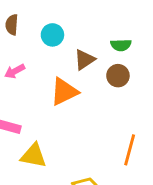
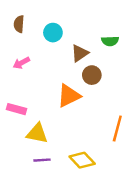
brown circle: (118, 76) -> (92, 75), moved
orange triangle: (64, 92) -> (69, 96), moved

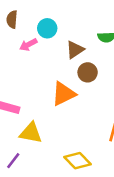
pink arrow: (21, 63) -> (28, 45), moved
purple line: (42, 160) -> (13, 161), moved, turned -49

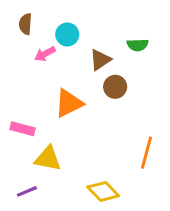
orange triangle: (64, 94) -> (69, 103), moved
purple line: (13, 161) -> (27, 191), turned 30

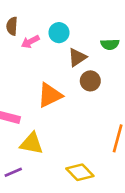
cyan circle: (67, 34) -> (59, 33), moved
pink arrow: (45, 54) -> (30, 42), moved

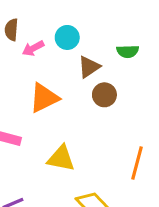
orange triangle: (50, 95) -> (44, 98), moved
yellow triangle: (32, 144) -> (61, 158), moved

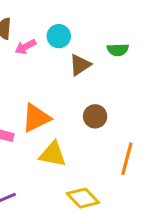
brown circle: (104, 95) -> (95, 116), moved
orange triangle: (44, 98) -> (36, 118), moved

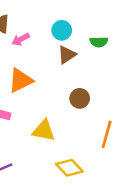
cyan circle: (59, 36) -> (62, 30), moved
orange triangle: (36, 118) -> (21, 80), moved

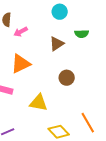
cyan circle: (62, 30) -> (60, 12), moved
orange line: (107, 134) -> (88, 123), moved, turned -45

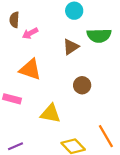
green semicircle: (82, 34) -> (99, 36), size x1.5
orange triangle: (21, 64) -> (30, 69), turned 45

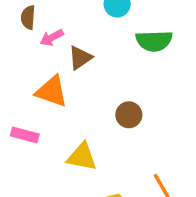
brown triangle: (71, 47) -> (80, 58), moved

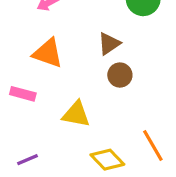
brown triangle: (80, 58) -> (109, 44), moved

